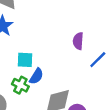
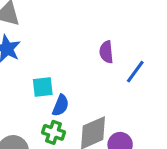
green cross: (20, 85) -> (54, 132), moved

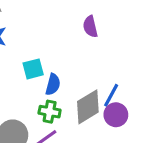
blue line: (135, 72) -> (111, 95), moved

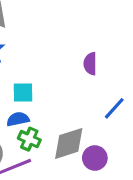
blue semicircle: (53, 84) -> (18, 119), moved, turned -130
blue line: (111, 95) -> (114, 108), moved

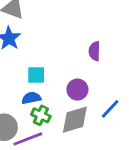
blue line: (114, 108) -> (110, 109), moved
purple circle: (95, 158) -> (77, 90), moved

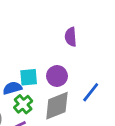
cyan square: (36, 75) -> (29, 77), moved
green cross: (41, 115) -> (23, 104), turned 30

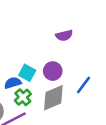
purple semicircle: (71, 37) -> (64, 35), turned -98
cyan square: (29, 77) -> (27, 73), turned 35

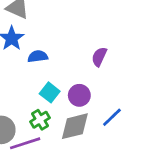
purple semicircle: (64, 35) -> (99, 57), turned 119
blue semicircle: (13, 83) -> (38, 56), moved

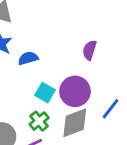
purple circle: (79, 95) -> (75, 91), size x1.4

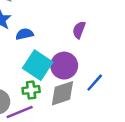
cyan square: (45, 93) -> (38, 65), size x1.6
green cross: (39, 121) -> (31, 90), turned 30

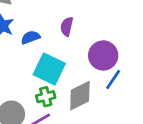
purple semicircle: (79, 30) -> (67, 27), moved
purple circle: (64, 66) -> (103, 55), moved

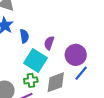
purple semicircle: (67, 27) -> (49, 43), moved
blue semicircle: (30, 37) -> (24, 36), turned 96

